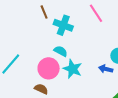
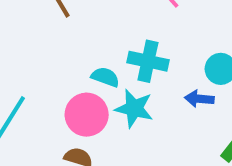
cyan cross: (63, 25) -> (148, 61), moved

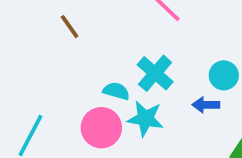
cyan cross: (148, 61) -> (155, 73), turned 33

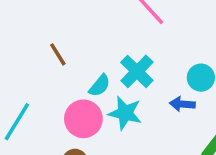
brown line: (70, 27) -> (58, 54), moved
cyan semicircle: (116, 91) -> (100, 86), turned 110

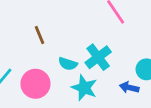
cyan semicircle: (100, 86) -> (68, 64), turned 60
pink circle: (83, 119) -> (35, 84), moved

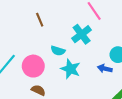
brown line: (39, 35) -> (40, 20), moved
cyan cross: (98, 57) -> (82, 34), moved

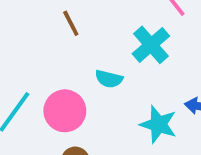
cyan star: (70, 69) -> (158, 124), moved

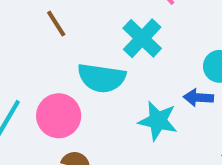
cyan semicircle: (109, 79) -> (102, 78), size x1.6

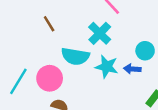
cyan star: (158, 121) -> (107, 67), moved

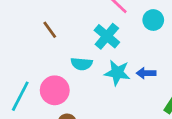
cyan circle: (145, 51) -> (153, 20), moved
cyan semicircle: (75, 56) -> (82, 64), size x0.7

